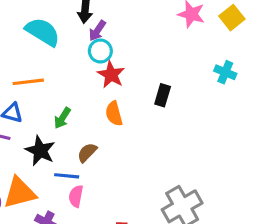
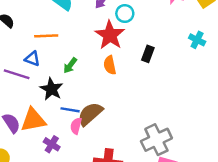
cyan circle: (100, 51) -> (125, 14), moved
red star: (111, 75) -> (110, 35), size x1.4
brown semicircle: (87, 153) -> (90, 114), moved, size x1.6

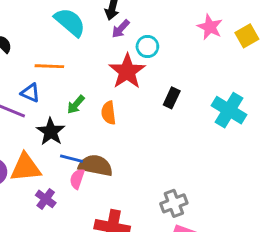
cyan cross: (197, 40) -> (229, 110), moved, size x1.6
orange semicircle: (110, 65) -> (109, 113), moved
brown semicircle: (90, 114) -> (96, 166), turned 48
gray cross: (156, 140) -> (174, 203), size x0.7

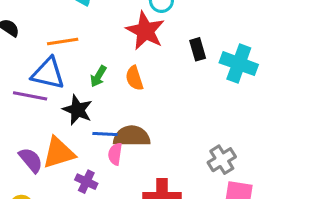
blue triangle: (30, 93) -> (48, 73), size x1.6
black rectangle: (172, 98) -> (198, 49), turned -30
cyan cross: (229, 110) -> (239, 64), moved

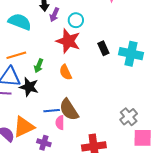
green arrow: (98, 76) -> (39, 66), moved
black star: (78, 110) -> (29, 87), moved
brown semicircle: (132, 136) -> (69, 110), turned -115

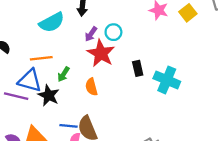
purple arrow: (54, 15) -> (91, 34), moved
cyan semicircle: (20, 22) -> (52, 22), turned 120

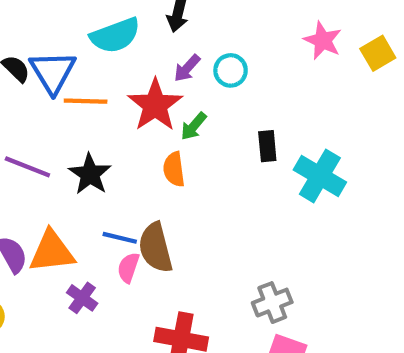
red star: (101, 53) -> (155, 105), moved
green arrow: (63, 74) -> (194, 126), moved
blue triangle: (30, 81) -> (53, 72), moved, turned 35

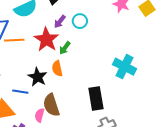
black rectangle: (267, 146) -> (96, 99), moved, size x1.6
black star: (90, 174) -> (37, 77), moved
blue line: (120, 238) -> (20, 92), moved

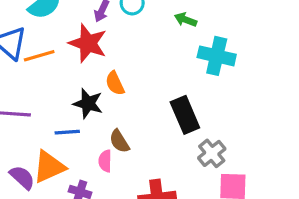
green arrow: (65, 48) -> (186, 20), moved, turned 88
brown semicircle: (51, 105) -> (119, 141), size x0.7

